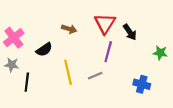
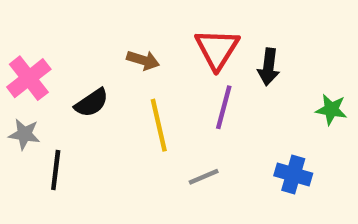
black arrow: (130, 32) -> (269, 67), turned 42
yellow line: (68, 72) -> (159, 125), moved
gray line: (95, 76) -> (204, 177), moved

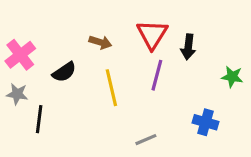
gray line: (204, 177) -> (146, 140), moved

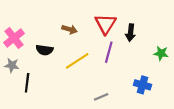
black semicircle: (64, 72) -> (44, 50), turned 42
yellow line: (111, 88) -> (77, 61), turned 70

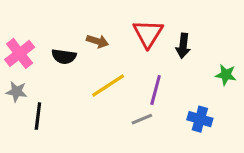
black semicircle: (44, 50) -> (64, 56), moved
purple line: (109, 52) -> (156, 90), moved
gray line: (101, 97) -> (142, 119), moved

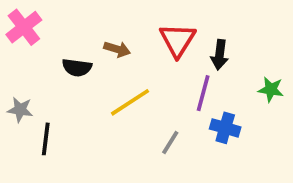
pink cross: (20, 53) -> (24, 27), moved
purple line: (156, 90) -> (203, 93), moved
gray line: (142, 119) -> (170, 143), turned -35
blue cross: (200, 119) -> (225, 128), moved

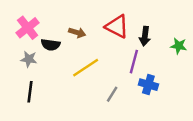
pink cross: (24, 27) -> (28, 28), moved
red triangle: (178, 40) -> (117, 27), turned -35
green star: (271, 89) -> (179, 46), moved
gray star: (20, 110) -> (29, 59), moved

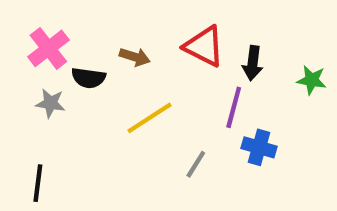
black line: (30, 92) -> (38, 183), moved

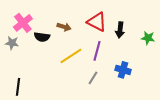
gray star: (51, 103) -> (12, 43), moved
purple line: (234, 107) -> (97, 51), moved

